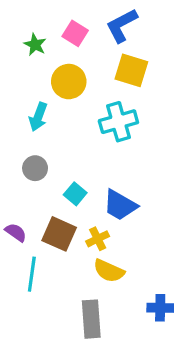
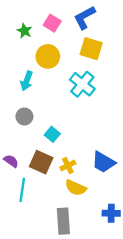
cyan cross: (118, 122) -> (82, 84), turned -35
blue trapezoid: (120, 205) -> (103, 162), moved

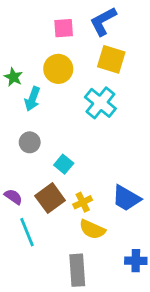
pink square: (52, 23) -> (64, 28), turned -36
green star: (24, 31) -> (13, 77), moved
brown square: (41, 162) -> (50, 198), turned 30
cyan line: (22, 190) -> (27, 232), turned -30

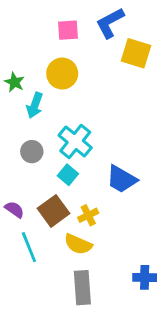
yellow square: (111, 59) -> (136, 53), moved
cyan cross: (100, 103) -> (75, 141), moved
blue trapezoid: (126, 198) -> (121, 179), moved
yellow semicircle: (92, 229) -> (78, 244), moved

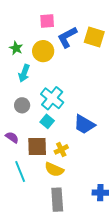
blue L-shape: (110, 23) -> (67, 37), moved
green star: (14, 82) -> (16, 48), moved
purple semicircle: (14, 209) -> (12, 137), moved
brown square: (54, 211) -> (37, 146), turned 35

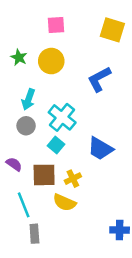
blue L-shape: (67, 37) -> (99, 79), moved
yellow square: (94, 37) -> (112, 30), moved
cyan arrow: (24, 73) -> (28, 99), moved
gray rectangle: (57, 200) -> (34, 234), moved, size x0.7

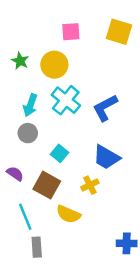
pink square: (56, 25) -> (71, 32), moved
blue L-shape: (99, 79) -> (105, 108), moved
cyan cross: (62, 117) -> (66, 100), moved
brown square: (44, 175) -> (47, 185), turned 30
yellow cross: (73, 179) -> (90, 185), moved

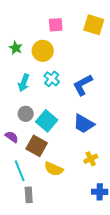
cyan cross: (66, 100) -> (52, 79), size x0.7
gray circle: (28, 133) -> (26, 114), moved
cyan square: (59, 153) -> (47, 121), size x1.5
yellow cross: (90, 185) -> (91, 159), moved

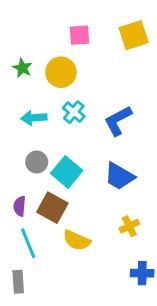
yellow square: (94, 25) -> (134, 35), turned -35
cyan arrow: (24, 83) -> (34, 118), turned 66
purple semicircle: (12, 137) -> (20, 206), moved, turned -120
gray rectangle: (29, 195) -> (18, 282), moved

